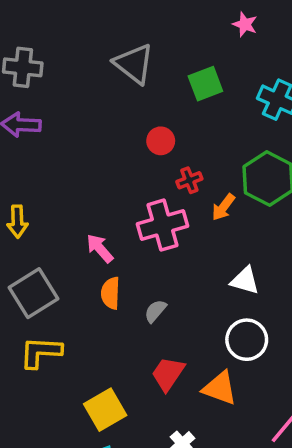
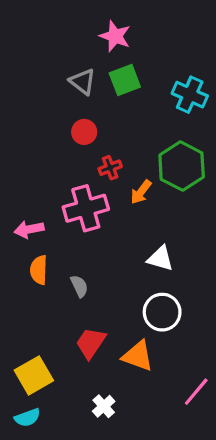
pink star: (245, 24) -> (115, 36), moved, size x1.4
gray triangle: (134, 64) -> (83, 82), moved, size x0.7
pink arrow: (100, 248) -> (29, 229), turned -60
gray semicircle: (155, 311) -> (79, 286), turned 115

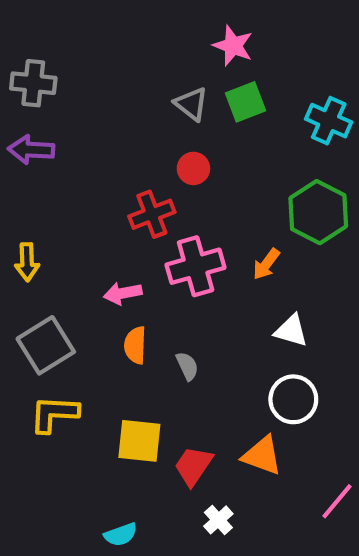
red cross: (110, 168) -> (152, 214), moved, size x1.5
orange arrow: (141, 192) -> (266, 264), moved
red trapezoid: (91, 343) -> (193, 466), moved
yellow square: (34, 375) -> (139, 441), moved, turned 36

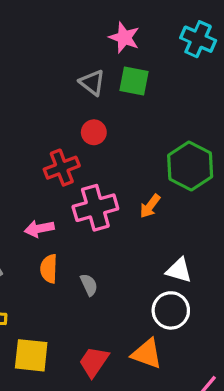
green square: (245, 102) -> (134, 81), turned 32
cyan cross: (329, 121) -> (198, 39), moved
white triangle: (291, 331) -> (179, 270), moved
yellow square: (139, 441) -> (31, 355), moved

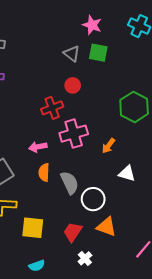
orange arrow: (150, 206) -> (109, 146), moved
gray semicircle: (89, 285) -> (70, 183), size x1.6
white circle: (171, 310) -> (93, 199), moved

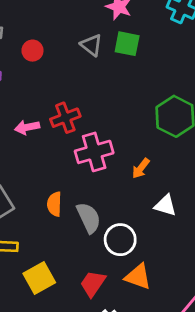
red circle: (73, 85) -> (32, 51), moved
pink arrow: (38, 147) -> (27, 127), moved
yellow square: (33, 228) -> (39, 278), turned -35

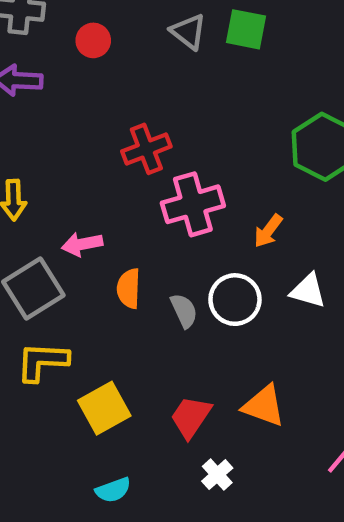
pink arrow: (27, 127) -> (82, 244), moved
gray semicircle: (89, 218) -> (184, 311), size x0.7
white circle: (120, 240) -> (235, 300), moved

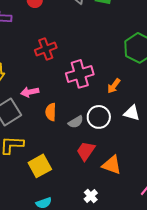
red cross: (146, 149) -> (46, 49), moved
gray semicircle: (184, 311) -> (76, 122), turned 84
red trapezoid: (191, 417) -> (86, 151), moved

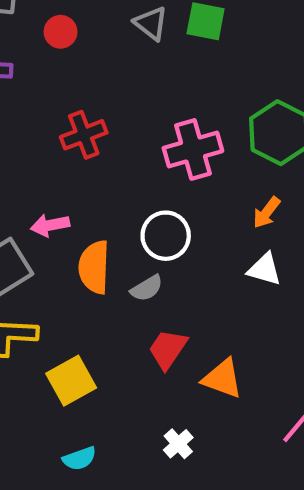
pink cross: (80, 74) -> (193, 149), moved
orange arrow: (114, 86) -> (267, 213), moved
orange semicircle: (51, 112) -> (94, 267), size x1.4
white circle: (99, 117) -> (166, 236), moved

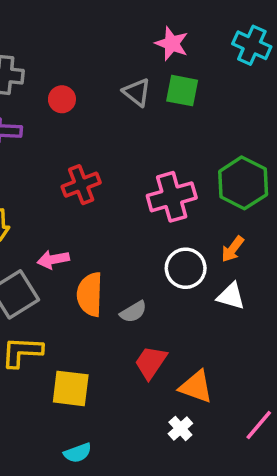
white circle: (166, 236) -> (186, 268), moved
yellow square: (71, 381) -> (71, 388), turned 36
white cross: (178, 444) -> (180, 428), moved

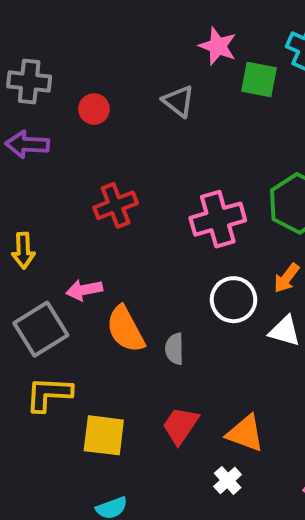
green square: (182, 91) -> (259, 80), moved
orange semicircle: (90, 294) -> (125, 329), turned -30
gray semicircle: (133, 312) -> (175, 349), turned 120
red trapezoid: (151, 362) -> (180, 425), moved

